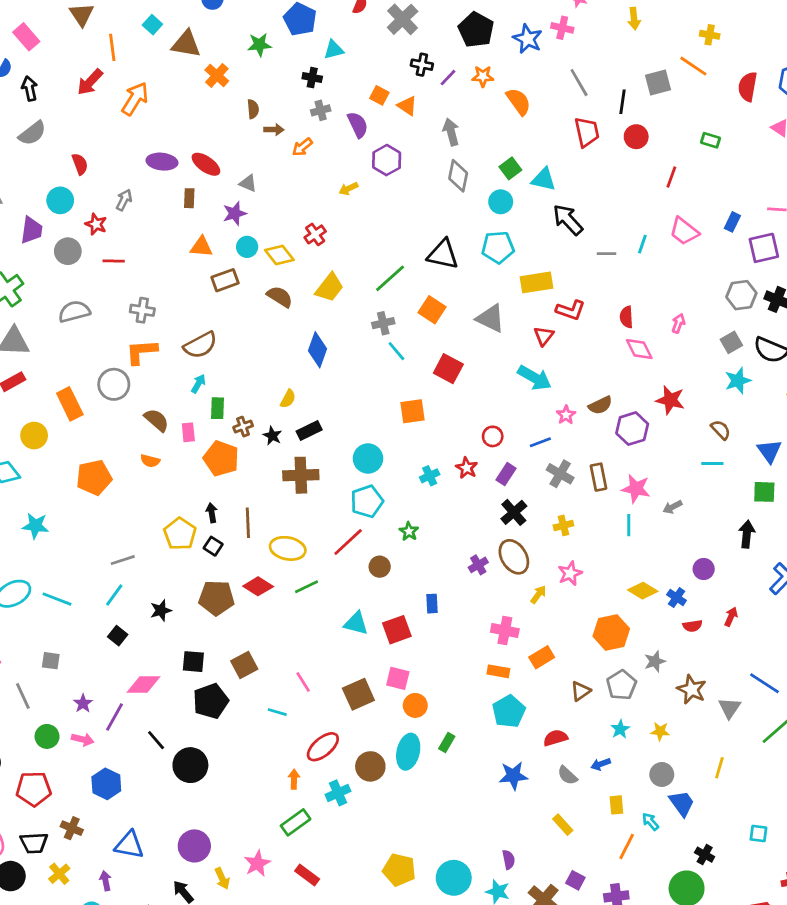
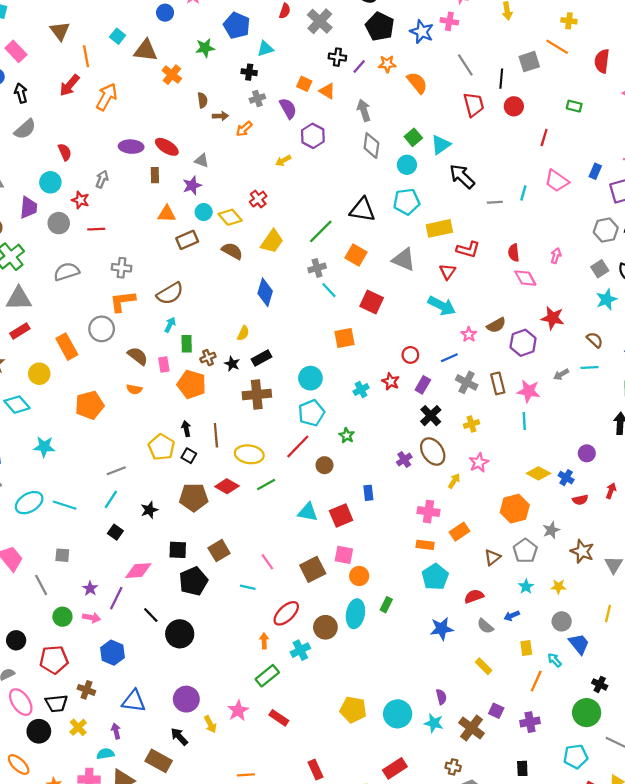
cyan triangle: (544, 179) -> (441, 145), turned -45
gray arrow: (672, 507) -> (561, 374), moved

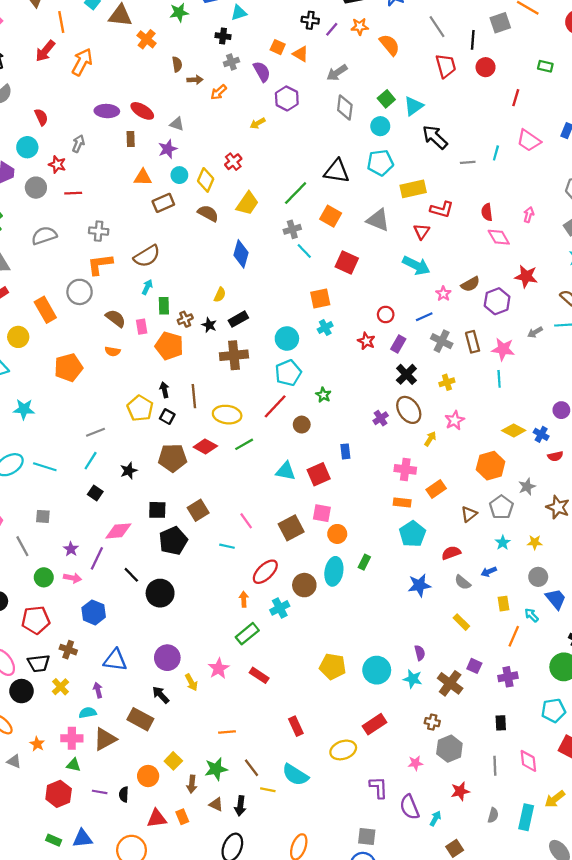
gray arrow: (364, 110) -> (337, 73), turned -105
yellow diamond: (230, 217) -> (206, 180), turned 65
cyan cross: (361, 390) -> (325, 328), moved

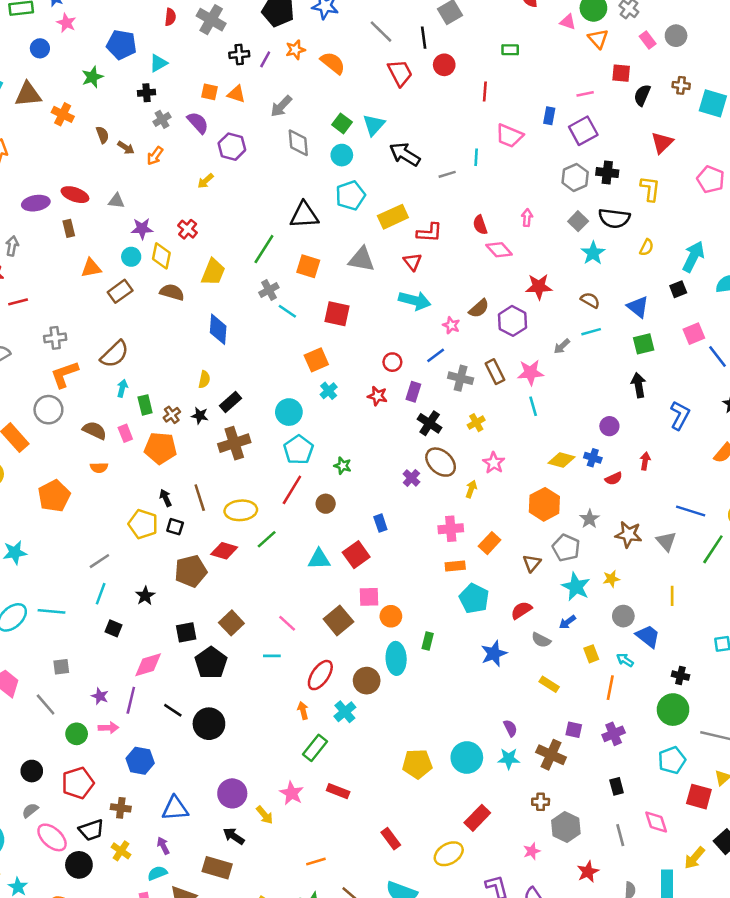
brown arrow: (195, 80) -> (126, 148), turned 48
purple star: (168, 149) -> (142, 229), moved, turned 30
cyan star: (503, 543) -> (576, 587), size x1.6

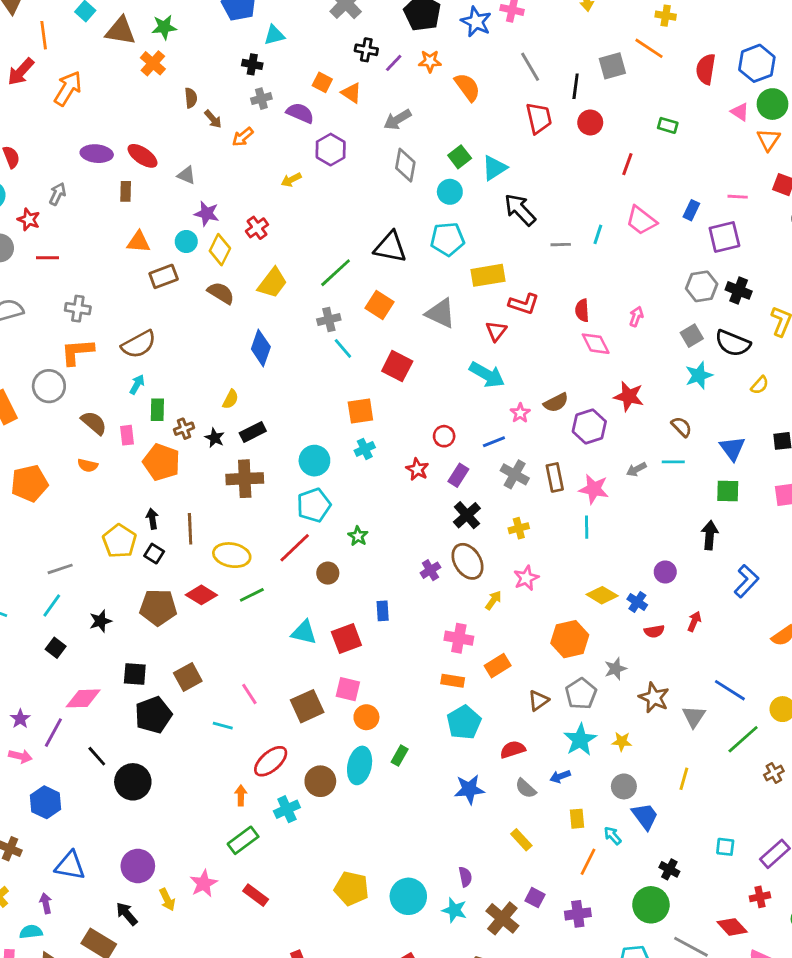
green star: (92, 77) -> (164, 27), moved
purple semicircle: (198, 123) -> (300, 113), turned -40

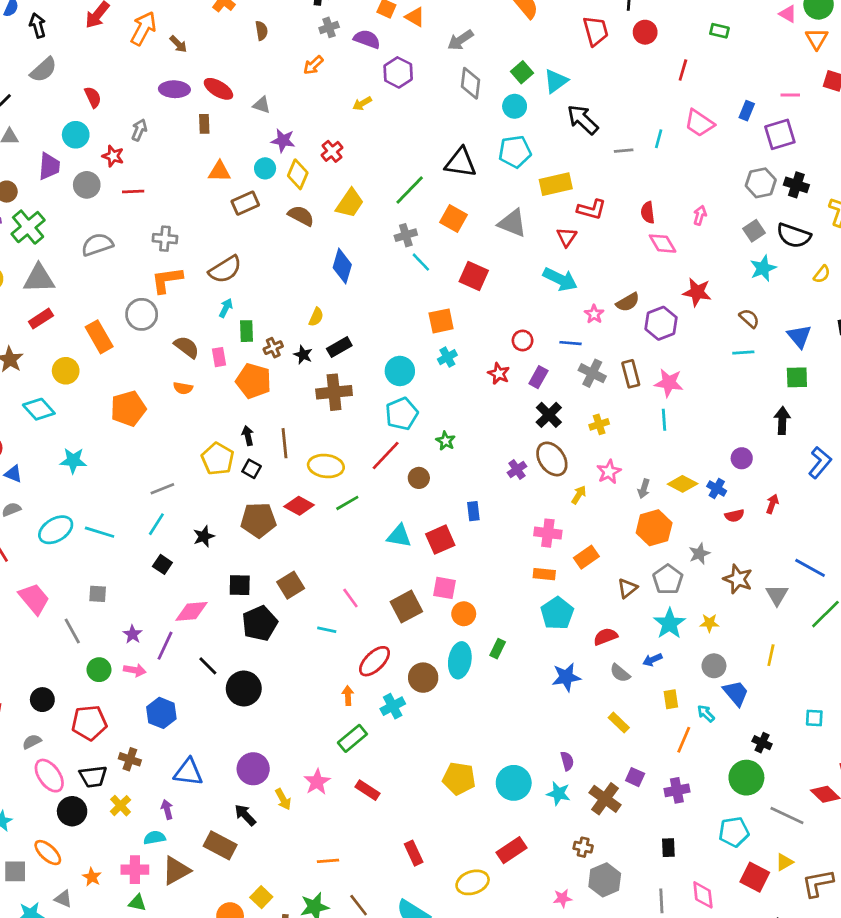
brown arrow: (213, 119) -> (178, 44), moved
blue line: (494, 442) -> (571, 343), turned 30
gray arrow: (636, 469) -> (644, 489), moved, turned -42

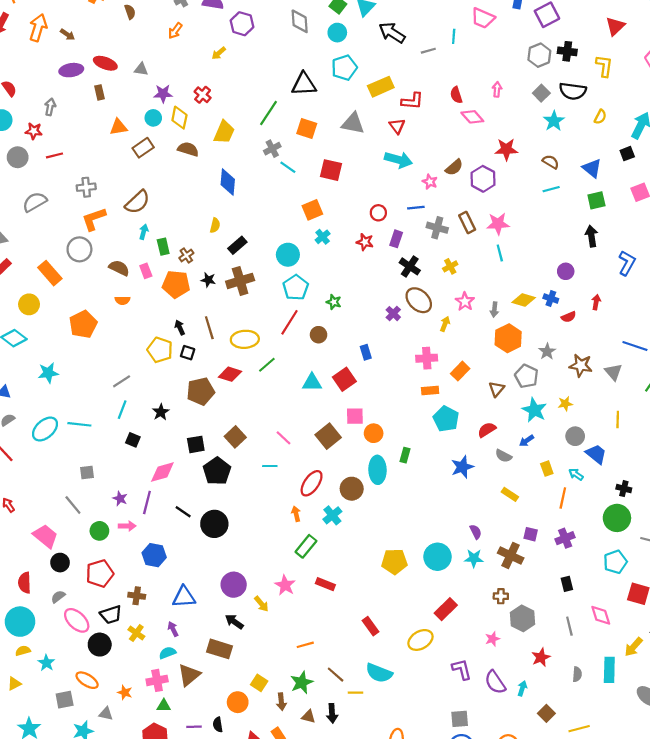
black star: (303, 355) -> (208, 280), moved
pink trapezoid: (34, 599) -> (45, 536), moved

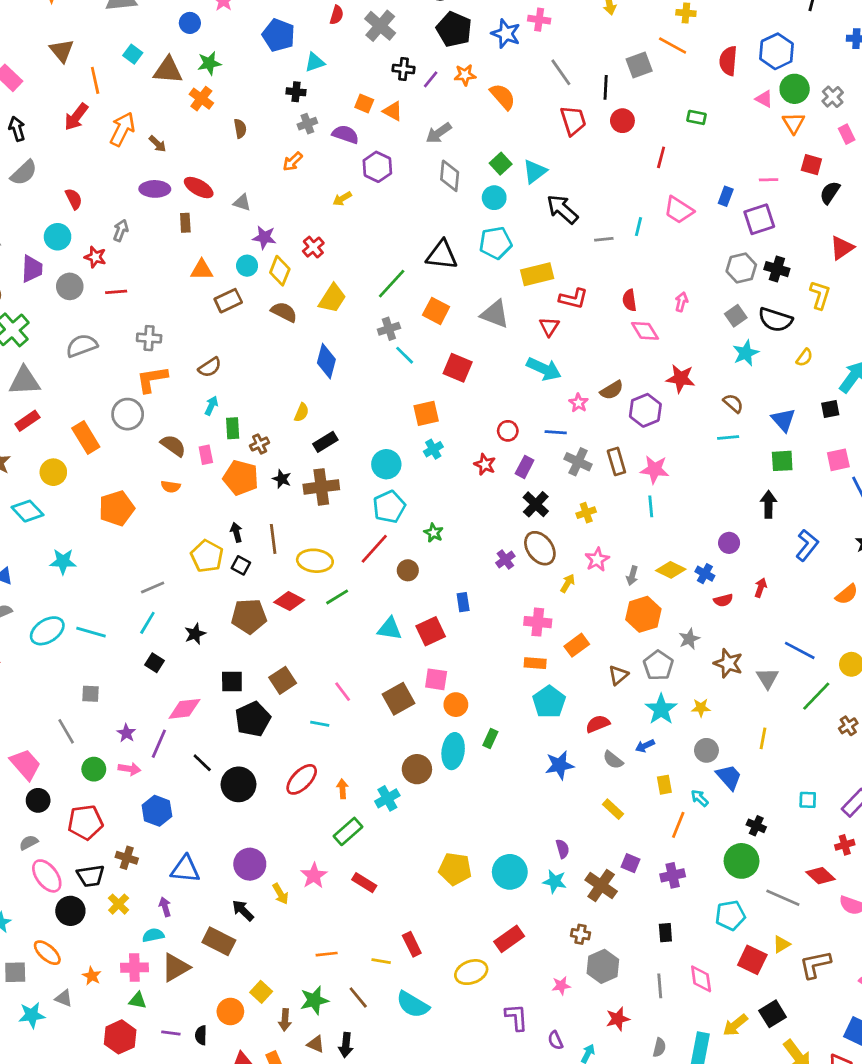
brown semicircle: (137, 202) -> (210, 367), size x0.7
red ellipse: (312, 483) -> (302, 779), moved
purple semicircle: (495, 682) -> (555, 1040), size x0.6
yellow line: (356, 693) -> (381, 961), moved

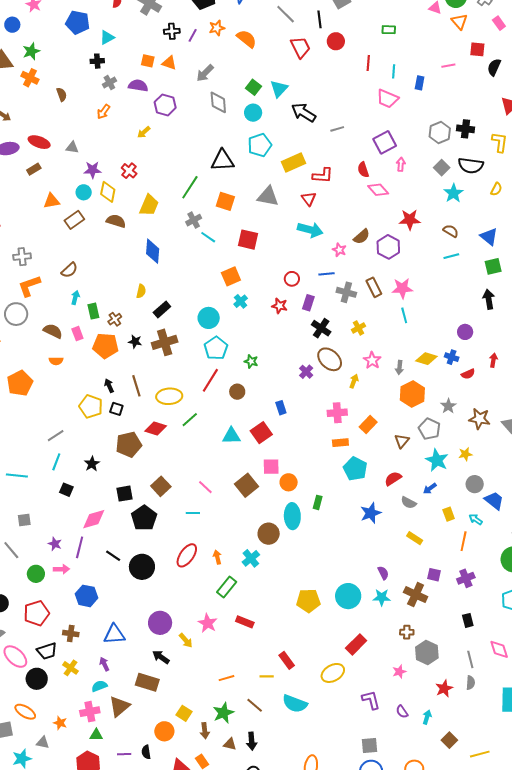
purple square: (759, 219) -> (385, 142), moved
brown rectangle: (185, 223) -> (34, 169), turned 72
cyan line: (638, 227) -> (394, 71), moved
gray semicircle: (659, 1047) -> (471, 683), moved

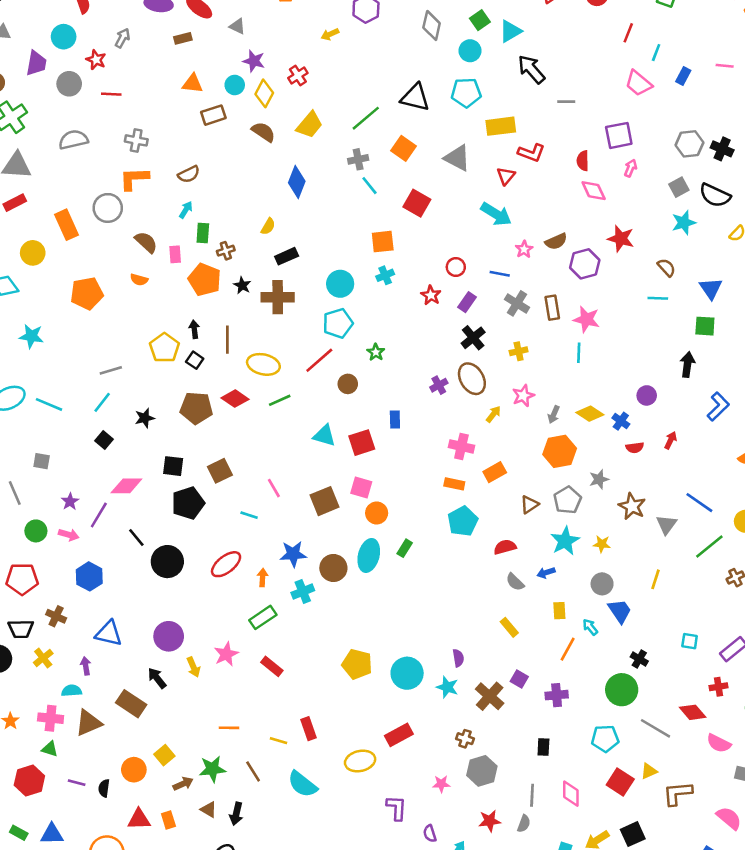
blue star: (371, 513) -> (293, 554), moved
brown arrow: (205, 731) -> (183, 784), turned -126

